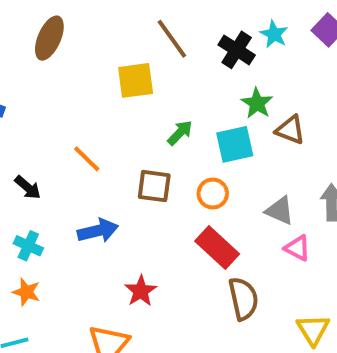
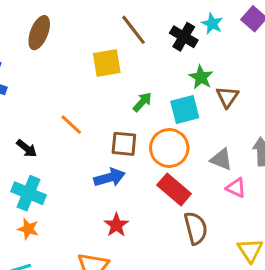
brown triangle: (290, 130) -> (227, 97), turned 45
orange circle: (213, 194) -> (169, 148), size x1.6
blue arrow: (98, 231) -> (110, 178), moved
cyan cross: (28, 246) -> (29, 193), size x1.5

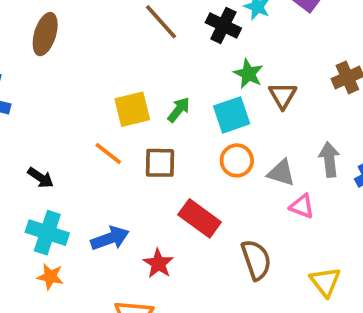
yellow square: (107, 63) -> (132, 109), moved
orange line: (71, 125) -> (108, 154), moved
orange circle: (169, 148) -> (237, 160), moved, size x0.7
blue arrow: (110, 178) -> (110, 238), moved
red rectangle: (174, 189) -> (200, 218), moved

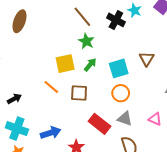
green star: (248, 74) -> (86, 41), moved
gray triangle: (281, 173) -> (125, 119), moved
black arrow: (41, 178) -> (14, 99), turned -64

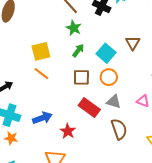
yellow square: (65, 64) -> (41, 51), moved
cyan square: (119, 68) -> (106, 53), turned -30
brown square: (79, 93) -> (81, 77), moved

